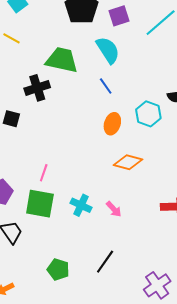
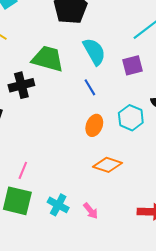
purple square: (119, 16) -> (133, 65), moved

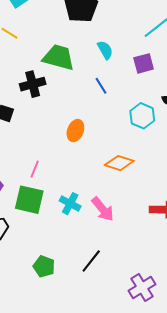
cyan semicircle: (94, 52) -> (105, 50), size x0.7
orange ellipse: (94, 125) -> (75, 131), moved
pink arrow: (91, 211) -> (103, 209), size x1.5

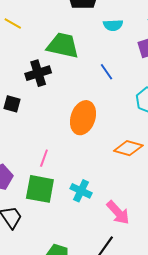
cyan semicircle: (105, 50) -> (113, 25), moved, turned 120
orange ellipse: (75, 131) -> (83, 118), size x1.5
pink arrow: (103, 209) -> (118, 212), moved

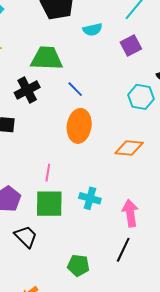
blue line: (107, 72) -> (75, 89), moved
pink arrow: (118, 212) -> (130, 213), turned -136

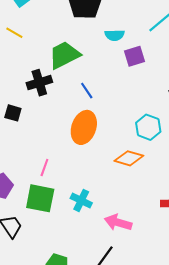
purple square: (131, 46) -> (135, 56), moved
green trapezoid: (47, 58) -> (64, 55), turned -40
cyan hexagon: (141, 97) -> (148, 127), moved
pink arrow: (130, 213) -> (118, 223), turned -76

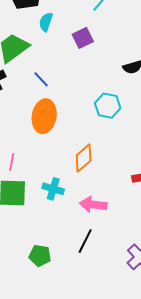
cyan semicircle: (115, 35) -> (46, 22), moved, turned 120
orange diamond: (129, 158) -> (84, 158), moved, turned -48

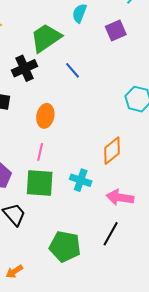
orange ellipse: (44, 116) -> (45, 116), moved, size x0.7
green pentagon: (40, 256) -> (65, 247), size x1.4

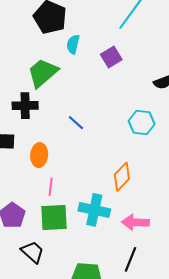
black cross: (24, 68) -> (25, 106), turned 30
blue line: (73, 70) -> (76, 123), moved
orange ellipse: (45, 116) -> (39, 155), moved
cyan cross: (81, 180) -> (94, 210), size x1.4

